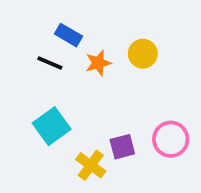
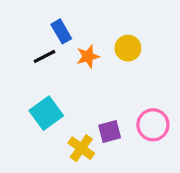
blue rectangle: (68, 35) -> (61, 31), turned 30
black line: (50, 63) -> (45, 56), turned -50

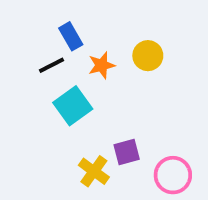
cyan square: (46, 113) -> (73, 106), moved
pink circle: (153, 125) -> (173, 175), moved

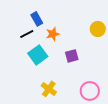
yellow circle: (148, 56) -> (98, 29), moved
purple square: (127, 152) -> (72, 56), moved

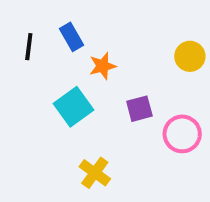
black line: (27, 34) -> (29, 47), moved, turned -56
pink circle: (90, 91) -> (182, 134), moved

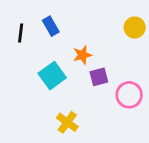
yellow circle: (190, 56) -> (135, 27), moved
orange star: (103, 66) -> (82, 55), moved

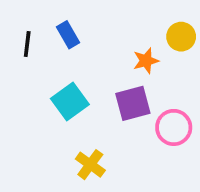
orange star: (82, 55) -> (146, 61), moved
purple square: (99, 77) -> (133, 103), size x1.4

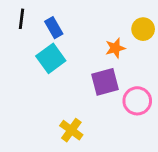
black line: (27, 44) -> (21, 19), moved
cyan square: (70, 102) -> (51, 58), moved

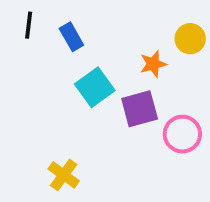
cyan square: (51, 58) -> (95, 87), moved
yellow cross: (71, 130) -> (64, 175), moved

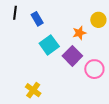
purple square: (140, 109) -> (72, 56), turned -30

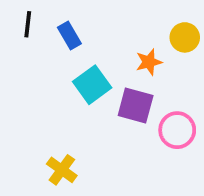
purple square: (72, 56) -> (136, 106), turned -30

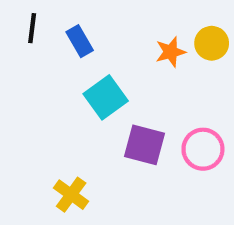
orange star: (149, 62) -> (171, 52), moved
purple square: (136, 106) -> (145, 145), moved

